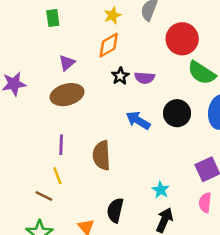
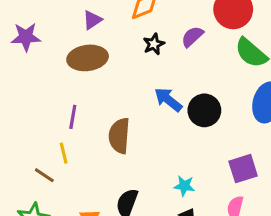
purple semicircle: (145, 78) -> (192, 37), moved, turned 126
black circle: (177, 113) -> (204, 110), moved
cyan star: (161, 190) -> (184, 186), turned -30

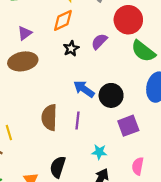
purple line: (73, 117) -> (78, 121), moved
purple square: (243, 169) -> (128, 126), moved

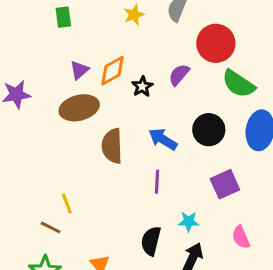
orange diamond: (63, 20) -> (112, 71), moved
black circle: (111, 95) -> (209, 130), moved
brown semicircle: (49, 117) -> (112, 146), moved
pink semicircle: (138, 166) -> (241, 237), turned -30
black semicircle: (58, 167) -> (151, 241), moved

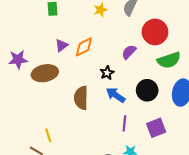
green semicircle: (238, 84) -> (169, 60), turned -55
black star: (142, 86) -> (107, 73), moved
brown ellipse: (79, 108) -> (45, 73), moved
purple line: (157, 182) -> (124, 123), moved

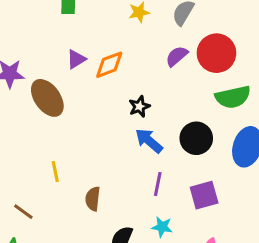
purple semicircle: (129, 52) -> (177, 56), moved
brown ellipse: (45, 73) -> (47, 98), turned 60
brown semicircle: (81, 98) -> (93, 199), moved, size x0.7
yellow line: (48, 135) -> (55, 172), moved

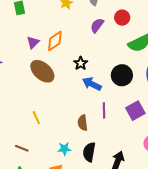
red circle: (216, 53) -> (122, 18), size x0.6
brown ellipse: (47, 98) -> (42, 71), moved
brown semicircle: (93, 199) -> (83, 123), moved
cyan star: (162, 227) -> (64, 149), moved

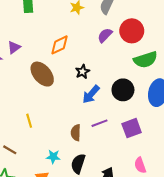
red circle: (122, 18) -> (132, 31), size x1.5
purple triangle: (33, 42) -> (14, 47), moved
blue arrow: (92, 84) -> (91, 94), turned -84
purple line: (104, 110) -> (99, 123), turned 63

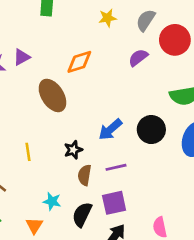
red circle: (132, 31) -> (175, 40), moved
black star: (82, 72) -> (73, 150), moved
purple square: (132, 128) -> (114, 203), moved

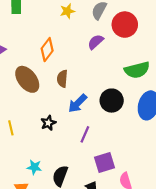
orange diamond: (79, 62) -> (47, 50), turned -30
purple line: (116, 167) -> (85, 134), turned -49
brown semicircle: (85, 175) -> (62, 79), moved
purple square: (114, 203) -> (105, 163), moved

